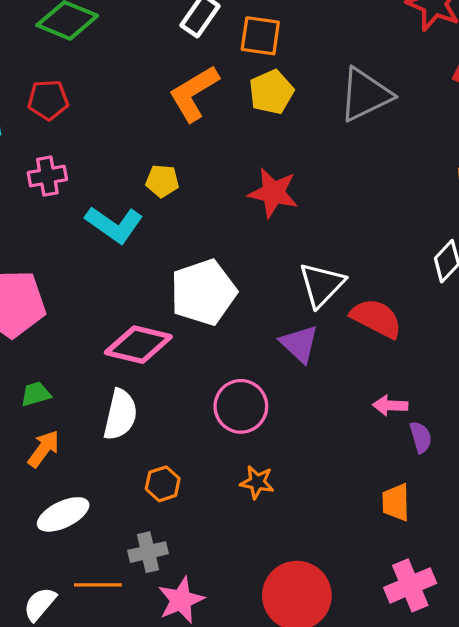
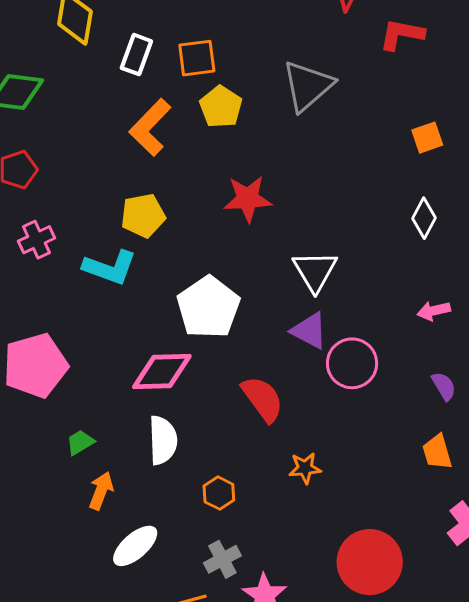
yellow pentagon: (162, 181) -> (143, 216), size x1.4
red semicircle: (376, 318) -> (263, 399), moved, turned 42
pink arrow: (390, 405) -> (434, 311), moved
pink circle: (241, 406) -> (352, 363), moved

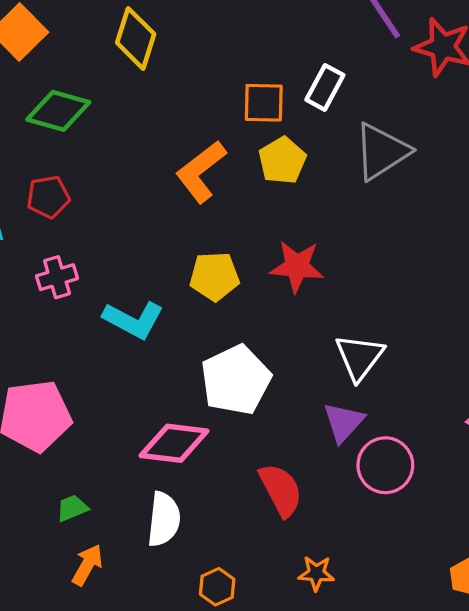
white rectangle: (136, 55) -> (325, 87), moved
yellow pentagon: (143, 216) -> (214, 276), moved
purple triangle: (309, 331) -> (344, 422), turned 36

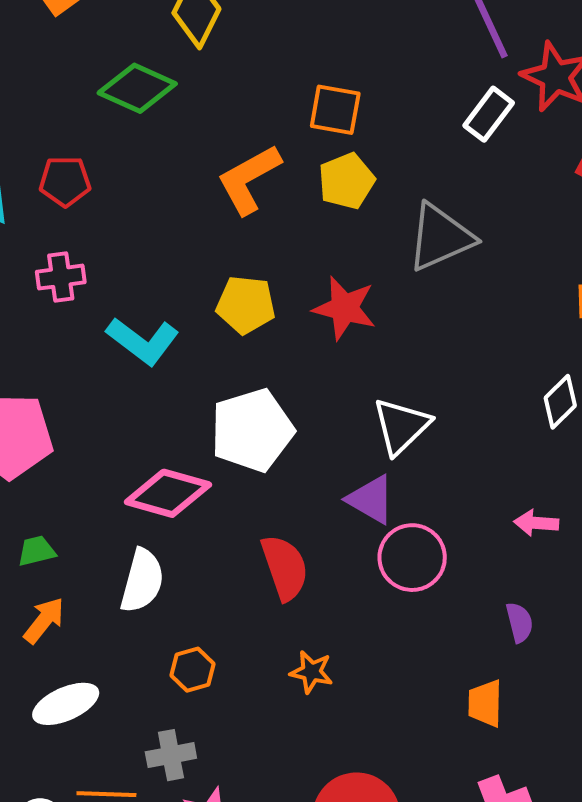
white rectangle: (325, 87) -> (489, 114), moved
green diamond: (58, 111) -> (137, 88), moved
gray triangle: (382, 152) -> (440, 237), moved
purple triangle: (344, 422) -> (371, 499), turned -51

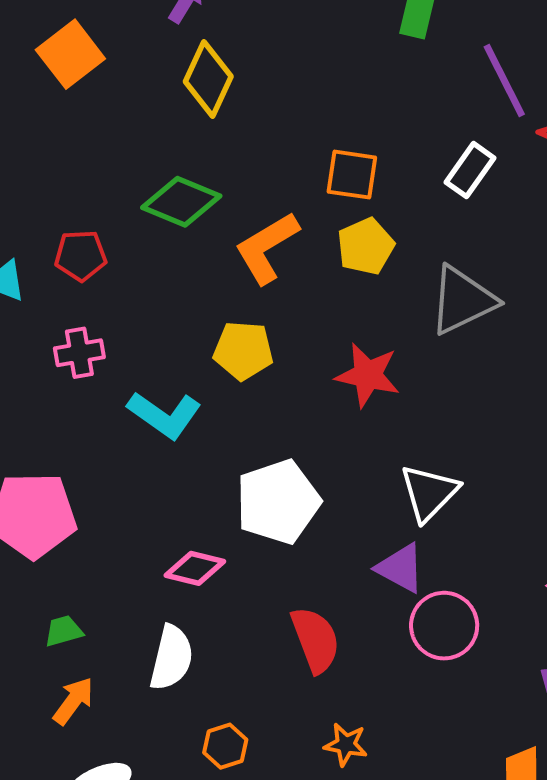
green diamond: (137, 88) -> (181, 202), moved
white rectangle: (489, 114) -> (470, 170), moved
yellow pentagon: (246, 305) -> (243, 351), moved
pink diamond: (168, 493) -> (195, 568), size x0.7

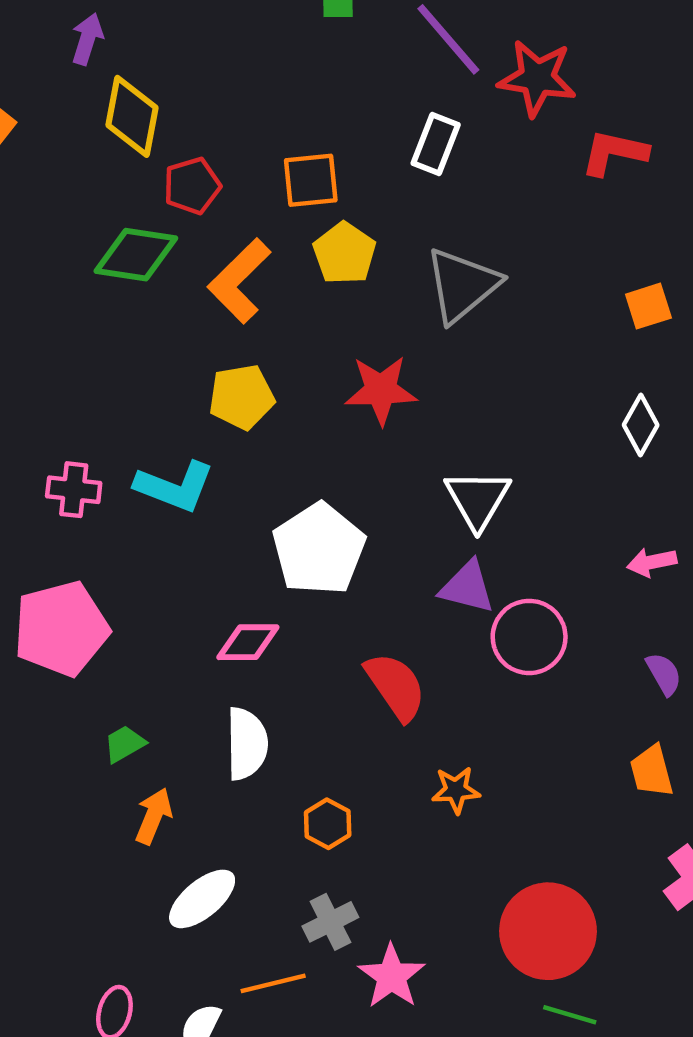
red pentagon: (81, 256) -> (192, 186), moved
pink cross: (79, 353) -> (74, 490), moved, turned 30

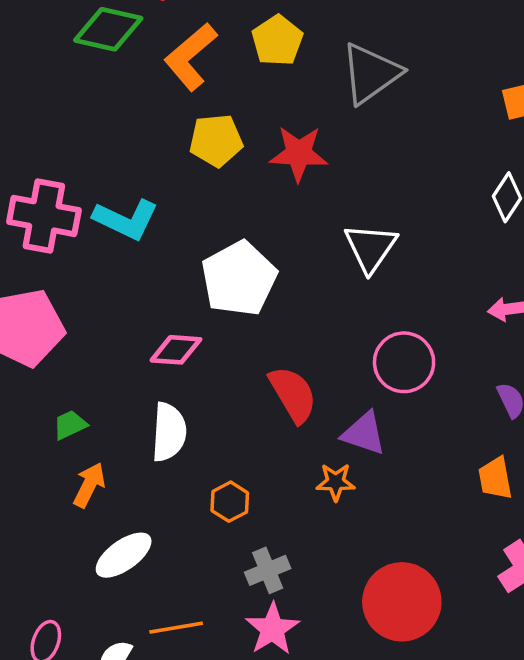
yellow pentagon: (242, 397) -> (216, 141), moved
pink cross: (74, 490) -> (44, 216), size x1.6
purple triangle: (467, 587) -> (364, 433), moved
gray cross: (330, 922) -> (268, 570), moved

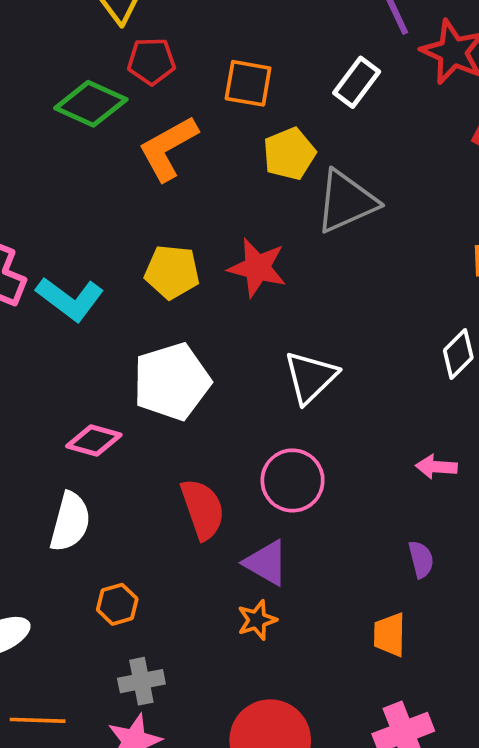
yellow pentagon: (277, 41) -> (289, 154), moved
yellow pentagon: (216, 141) -> (172, 272), moved
pink circle: (404, 362) -> (293, 480), moved
orange star: (336, 482) -> (257, 620), moved, turned -30

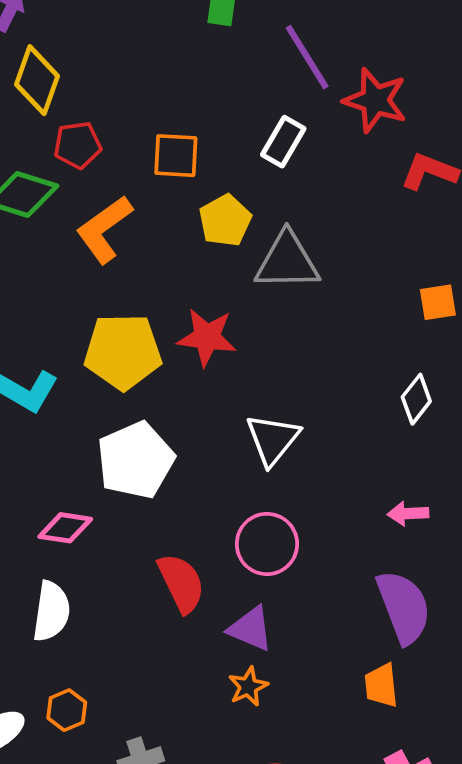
gray triangle: (346, 202) -> (287, 261), turned 30
yellow pentagon: (172, 272) -> (123, 352), size x1.4
purple semicircle: (421, 559) -> (404, 607), size x2.0
orange hexagon: (117, 604) -> (67, 710), moved

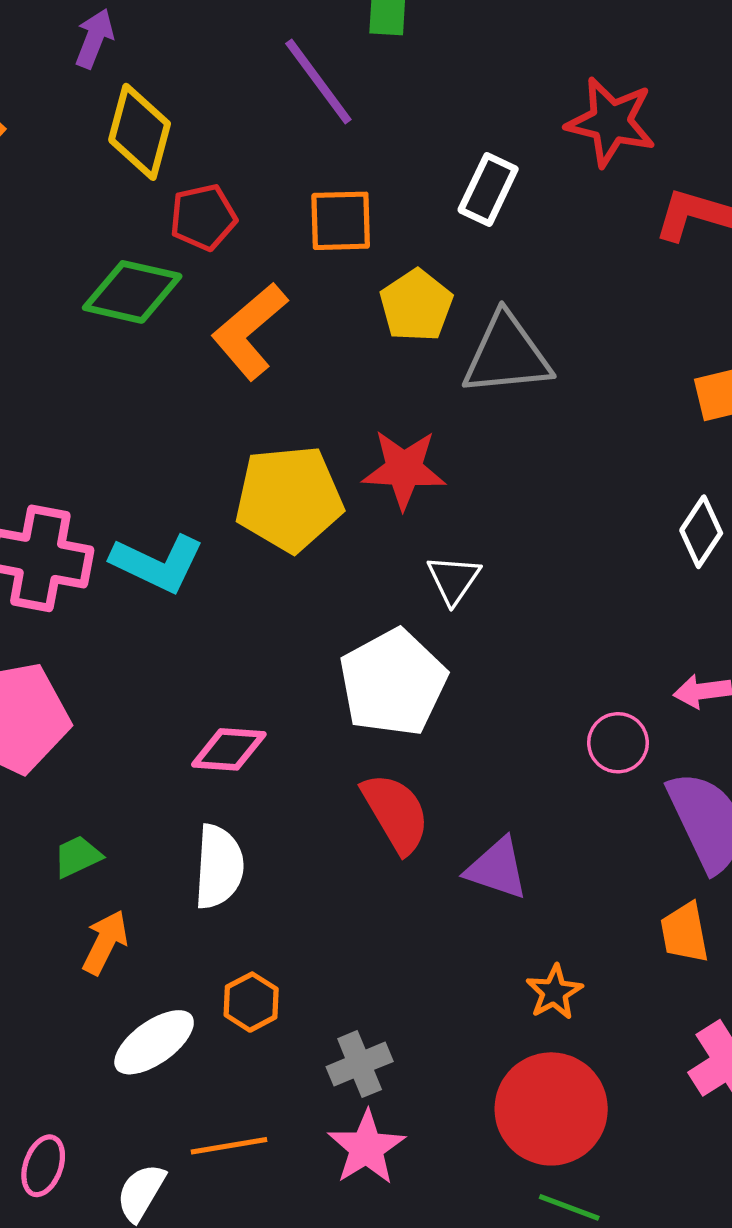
purple line: (307, 57) -> (318, 81), moved
white triangle: (273, 439) -> (454, 579), moved, size x0.7
white pentagon: (136, 460) -> (393, 683), moved
pink circle: (267, 544) -> (618, 743), moved, size x0.7
orange star: (248, 687) -> (554, 992), moved

